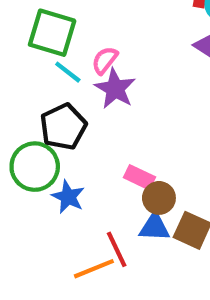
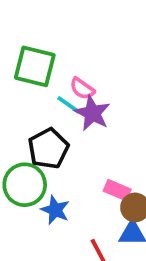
pink semicircle: (105, 60) -> (82, 89), turned -90
cyan line: (68, 72) -> (69, 105), moved

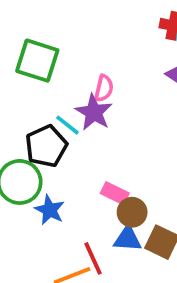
pink semicircle: (82, 89) -> (104, 88), moved, turned -115
cyan line: (69, 105) -> (68, 125), moved

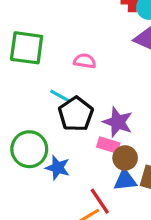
pink semicircle: (104, 88) -> (85, 61), turned -85
purple star: (94, 112) -> (118, 122), moved
black pentagon: (46, 146) -> (76, 114), moved

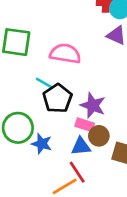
pink semicircle: (85, 61) -> (65, 54), size x1.6
blue triangle: (125, 180) -> (81, 146), moved

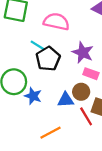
purple star: (93, 105) -> (83, 52), moved
pink rectangle: (85, 125) -> (91, 74), moved
red line: (77, 172) -> (86, 116), moved

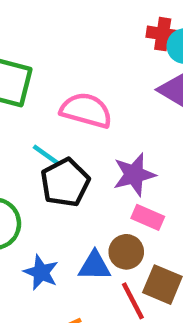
purple star: (83, 52) -> (134, 175), turned 30
blue star: (33, 96) -> (41, 272), moved

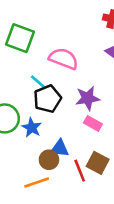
brown circle: (126, 252) -> (49, 160), moved
blue star: (41, 272) -> (32, 128), moved

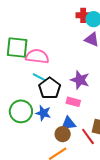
pink semicircle: (64, 59) -> (37, 56), moved
purple star: (88, 98) -> (80, 80), turned -30
pink rectangle: (93, 123) -> (73, 102), moved

